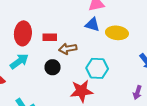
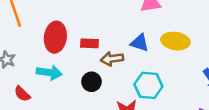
blue triangle: (92, 25) -> (140, 43), moved
cyan arrow: (19, 61) -> (49, 73), turned 42

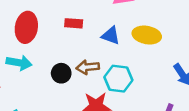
red rectangle: (90, 43) -> (74, 23), moved
brown arrow: (112, 59) -> (88, 67), moved

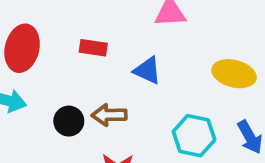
yellow ellipse: (147, 35) -> (234, 74), moved
cyan hexagon: (118, 79) -> (194, 136), moved

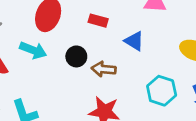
black circle: (69, 121) -> (76, 56), moved

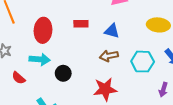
black circle: (76, 56) -> (63, 73), moved
brown arrow: (104, 69) -> (109, 56), moved

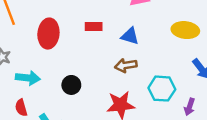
cyan arrow: (40, 59) -> (28, 78), moved
cyan hexagon: (143, 62) -> (162, 89), moved
red semicircle: (19, 78) -> (21, 108), moved, turned 32

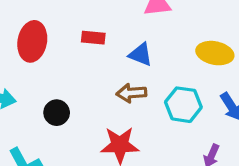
cyan hexagon: (162, 89) -> (183, 105), moved

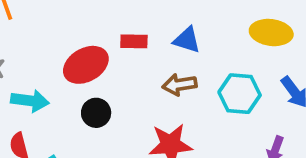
red rectangle: (93, 38) -> (134, 41), moved
red ellipse: (32, 41) -> (86, 65), moved, turned 54

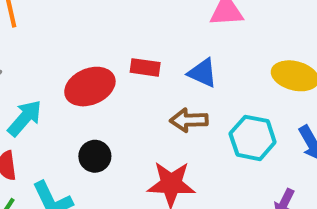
cyan arrow: (30, 101) -> (25, 118), turned -63
black circle: (96, 113) -> (95, 156), moved

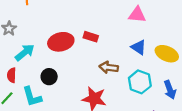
blue triangle: (203, 73) -> (139, 47), moved
black circle: (95, 156) -> (49, 77), moved

